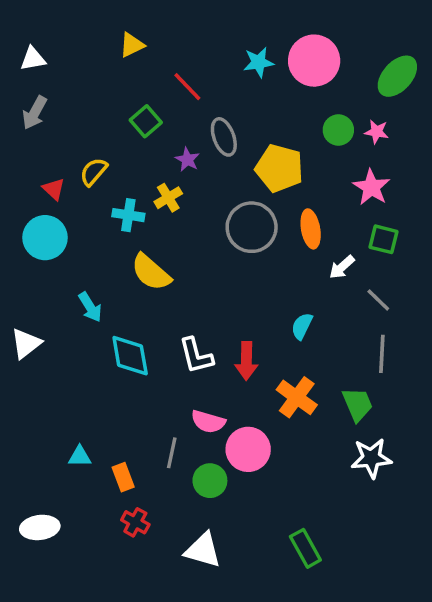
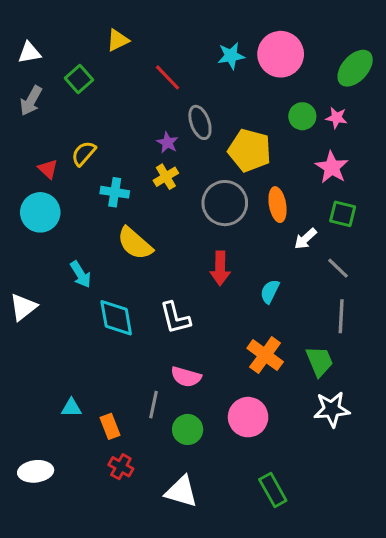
green square: (146, 121) -> (79, 79), moved
yellow cross: (168, 198) -> (166, 177), moved
red arrow: (246, 361) -> (220, 268), moved
pink circle: (248, 449) -> (248, 417), moved

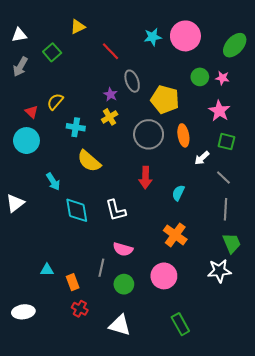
green trapezoid: (319, 361) -> (232, 243), moved

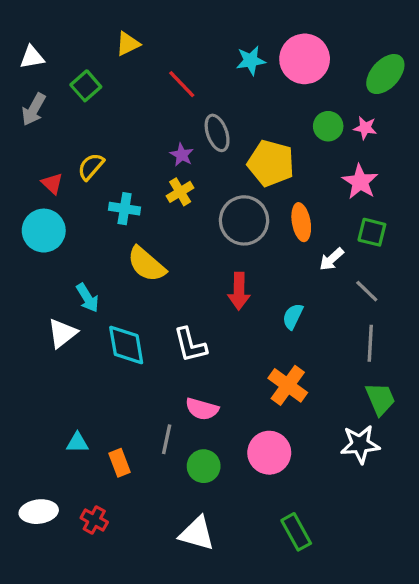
white triangle: (15, 203) -> (62, 333), moved
red cross: (80, 309) -> (94, 520), moved

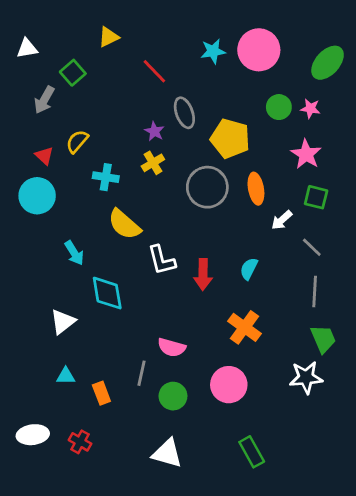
gray arrow: (34, 109) -> (44, 100), moved
red arrow: (239, 291) -> (203, 274), moved
white triangle: (62, 333) -> (63, 322), moved
white L-shape: (190, 345) -> (162, 260), moved

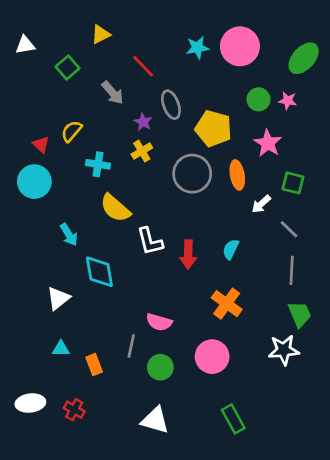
gray arrow: (44, 100) -> (113, 93), moved, turned -70
pink star: (306, 154) -> (268, 143), moved

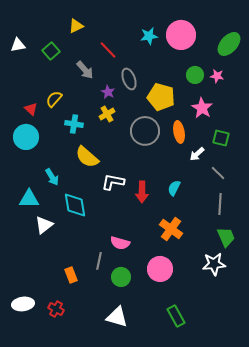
white triangle: (25, 45) -> (18, 45), moved
white L-shape: (150, 241) -> (113, 182), turned 115
cyan triangle: (61, 349) -> (29, 199), moved, size x1.5

